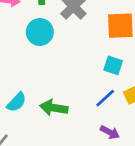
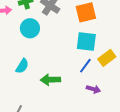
cyan square: (113, 65) -> (86, 42), size x1.5
cyan semicircle: (17, 102) -> (22, 66), moved

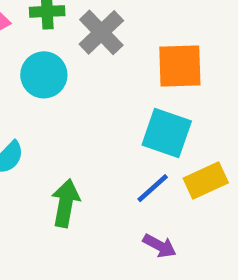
green arrow: (50, 80) -> (66, 203), turned 90

